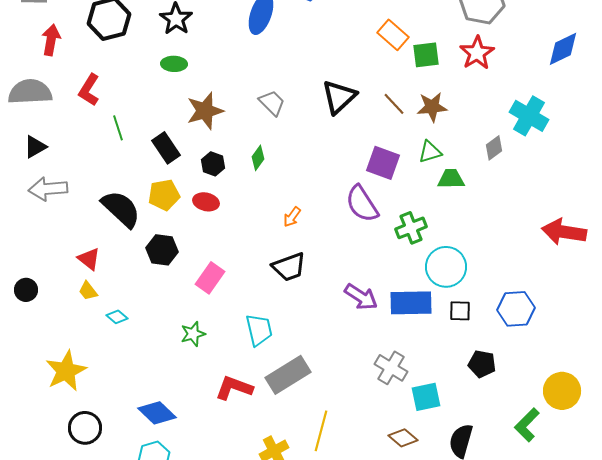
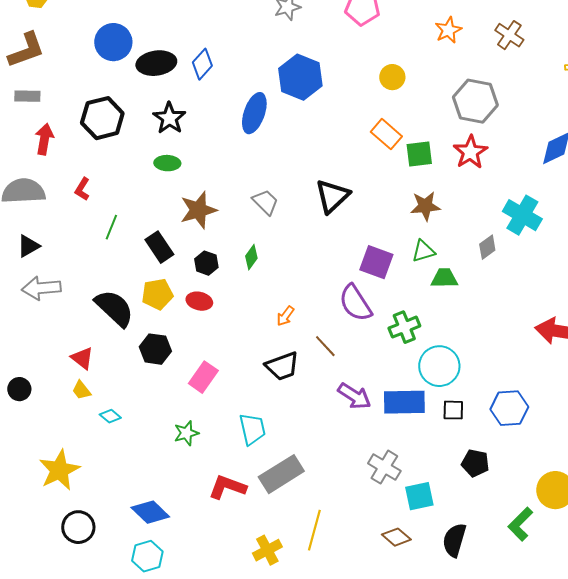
red L-shape: (89, 90) -> (82, 189), size x0.7
brown line: (394, 104) -> (325, 346), moved
green line: (118, 128) -> (111, 227), turned 40

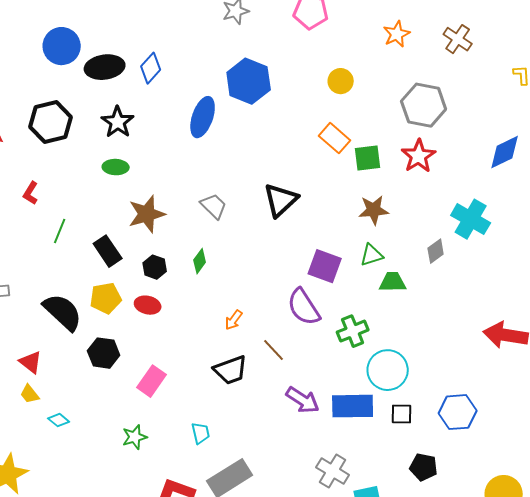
cyan trapezoid: (252, 429) -> (201, 433), size x0.7

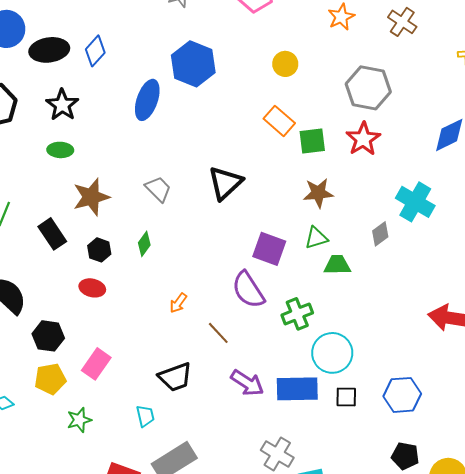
yellow pentagon: (106, 298) -> (50, 379), moved
black trapezoid: (231, 370) -> (175, 377), moved
black pentagon: (424, 467) -> (405, 456), moved

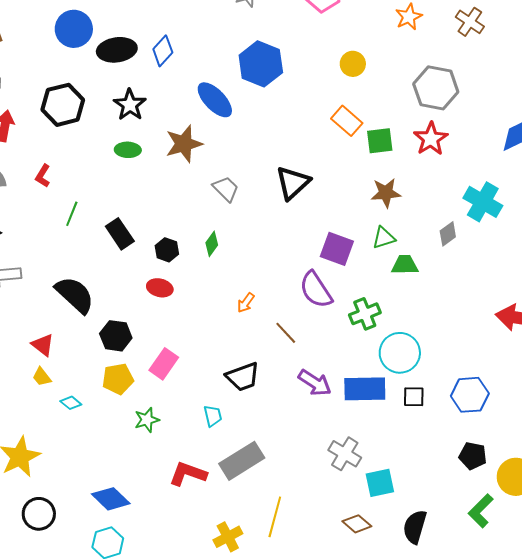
blue ellipse: (147, 100) -> (215, 100), turned -63
brown star: (91, 197) -> (184, 144), moved

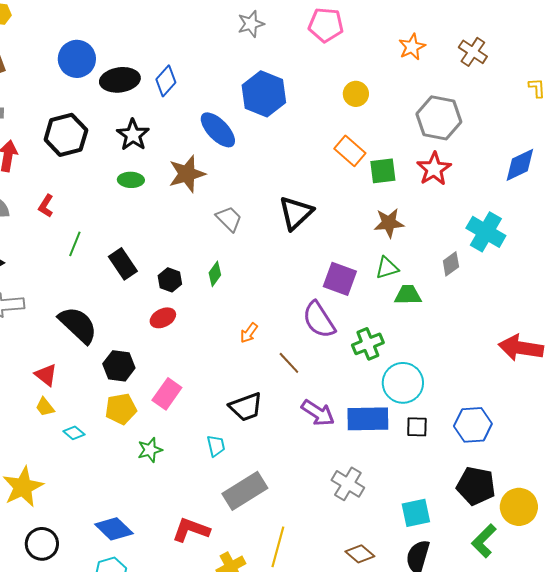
red ellipse: (160, 288) -> (163, 318), turned -40
black pentagon: (473, 456) -> (476, 486), size x1.4
red L-shape: (188, 474) -> (191, 530), moved
cyan square: (380, 483) -> (416, 513), moved

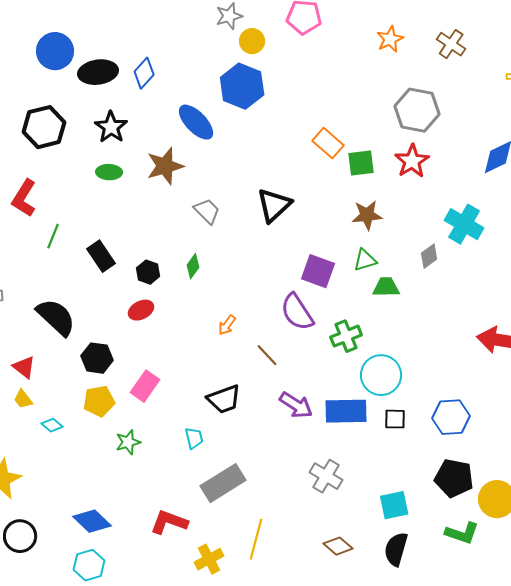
yellow circle: (356, 94) -> (252, 41), moved
red L-shape: (46, 206) -> (24, 198), size x1.6
green L-shape: (484, 541) -> (462, 533), turned -116

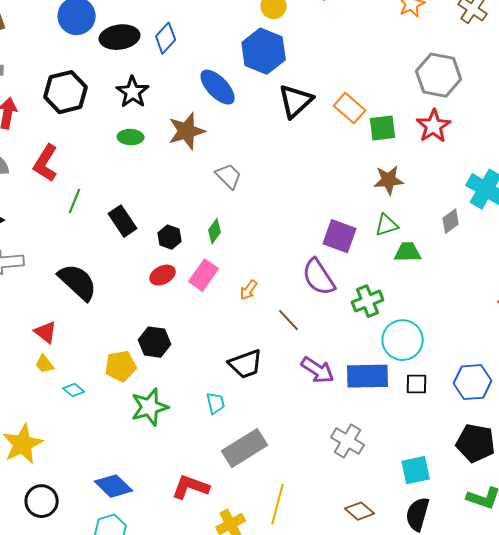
black triangle: (274, 205) -> (296, 101), moved
black hexagon: (97, 358) -> (155, 342), moved
pink rectangle: (145, 386) -> (204, 275), moved
green star: (128, 442) -> (150, 407), size x1.5

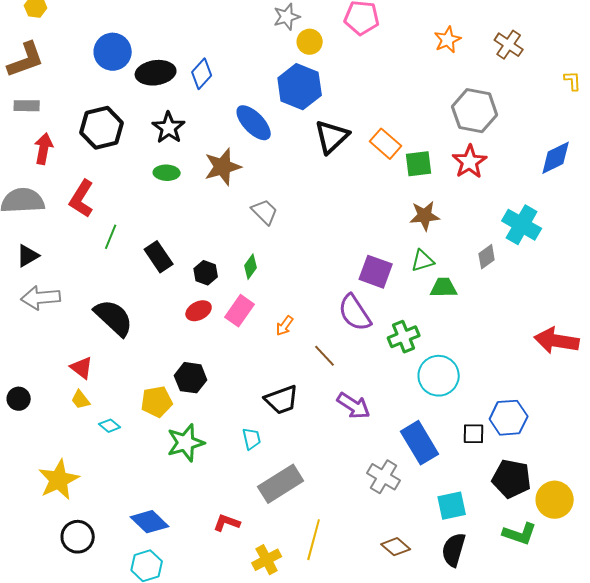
blue rectangle: (368, 376) -> (420, 443), moved, turned 60
black square: (417, 384) -> (474, 434), moved
red L-shape: (191, 487) -> (227, 523), size x0.7

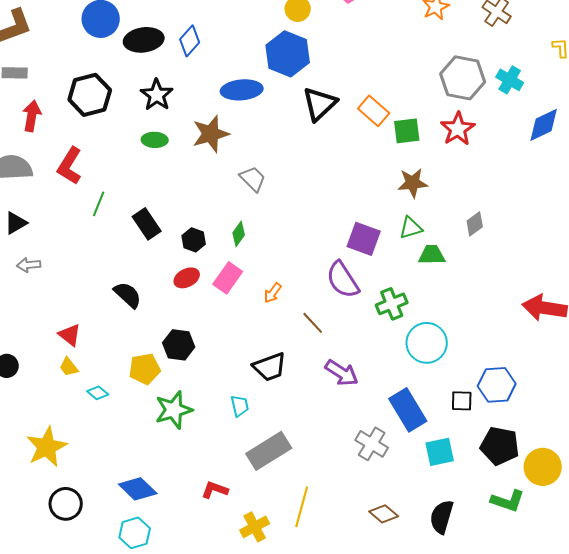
blue ellipse: (254, 123) -> (242, 90), turned -51
cyan cross: (522, 225) -> (510, 80), moved, size x0.7
gray arrow: (41, 298) -> (29, 265), size x0.6
black semicircle: (114, 318) -> (128, 295), moved, size x0.7
cyan square: (452, 506) -> (440, 452), moved

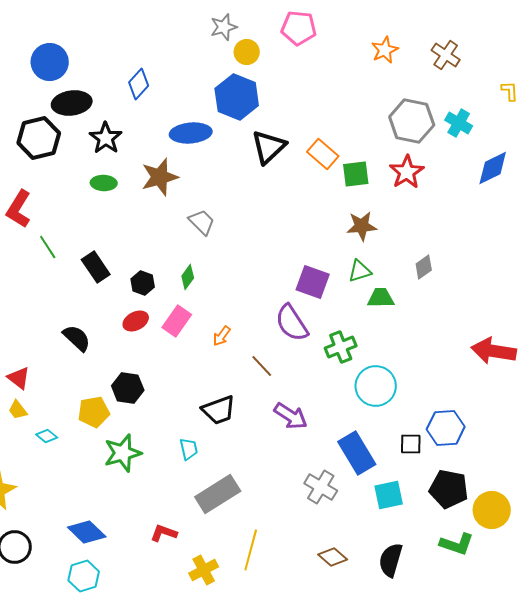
black ellipse: (144, 40) -> (72, 103), moved
green line: (99, 204) -> (48, 247), turned -55

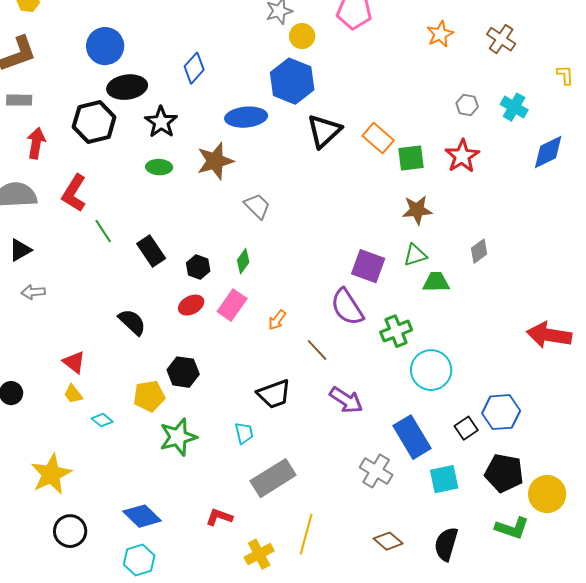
gray hexagon: (412, 121) -> (467, 105), size x0.5
black square: (411, 444) -> (466, 428), turned -35

